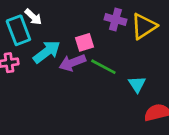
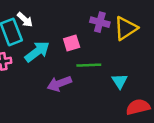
purple arrow: (72, 63) -> (59, 84), moved
green line: (103, 67) -> (89, 65), turned -30

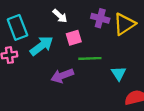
white arrow: (25, 20) -> (60, 16), moved

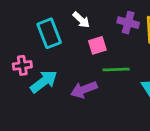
cyan rectangle: (17, 27) -> (49, 33), moved
cyan arrow: (42, 46) -> (44, 82), moved

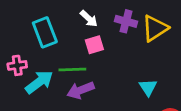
white arrow: (81, 20) -> (89, 19), moved
green line: (116, 69) -> (72, 70), moved

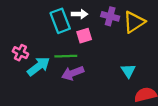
white arrow: (89, 19) -> (79, 14), turned -42
cyan rectangle: (45, 32) -> (60, 21), moved
pink cross: (17, 65) -> (20, 53), turned 35

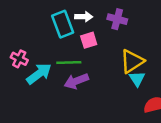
yellow triangle: (134, 22) -> (132, 61), moved

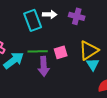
pink square: (89, 40) -> (61, 52), moved
purple arrow: (76, 81) -> (44, 66), turned -72

